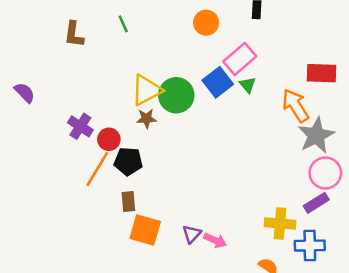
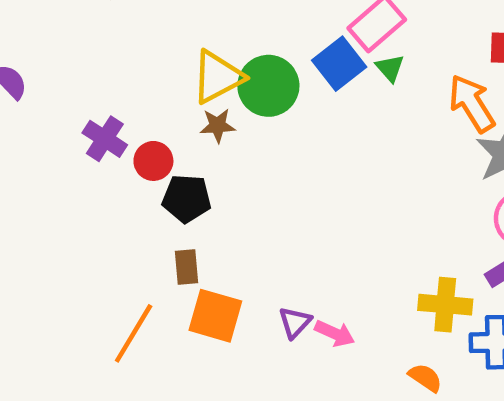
orange line: (97, 169) -> (134, 333), moved

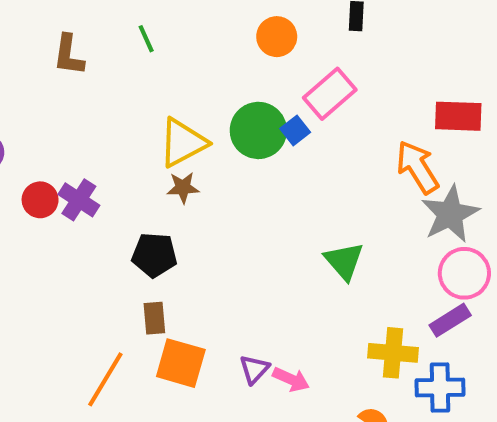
blue square: (339, 64) -> (295, 130), size x0.6
green triangle: (390, 68) -> (344, 261), moved, size x1.5
green circle: (268, 86) -> (258, 130), moved
red circle: (153, 161) -> (40, 200), moved

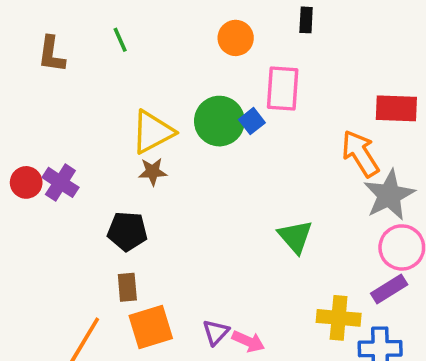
pink rectangle: (330, 94) -> (283, 89), turned -45
orange square: (181, 363) -> (151, 327), turned -33

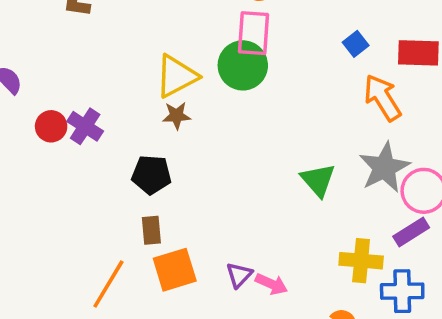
pink rectangle: (283, 89) -> (254, 33), moved
blue square: (252, 121) -> (356, 44), moved
gray star: (389, 195) -> (384, 168), moved

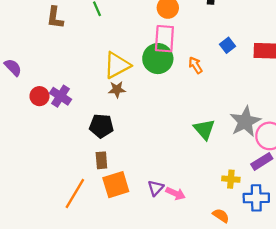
orange arrow: (383, 98) -> (195, 65), moved, size x0.6
yellow cross: (361, 261) -> (231, 179), size x0.7

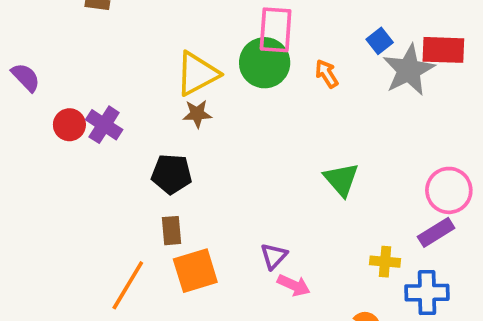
gray star: (245, 122) -> (409, 70), moved
purple triangle: (156, 188) -> (274, 256), moved

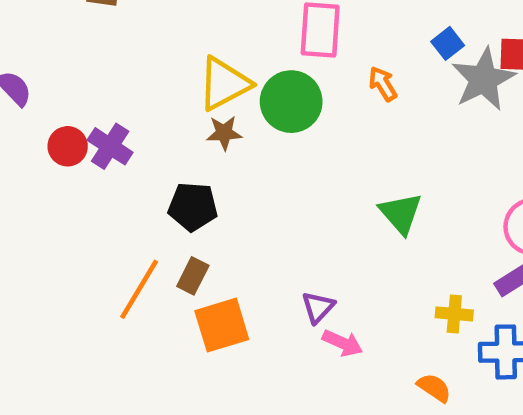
green circle: (265, 63) -> (291, 102), moved
brown rectangle: (172, 231) -> (193, 276), turned 32
orange line: (128, 285) -> (139, 289), moved

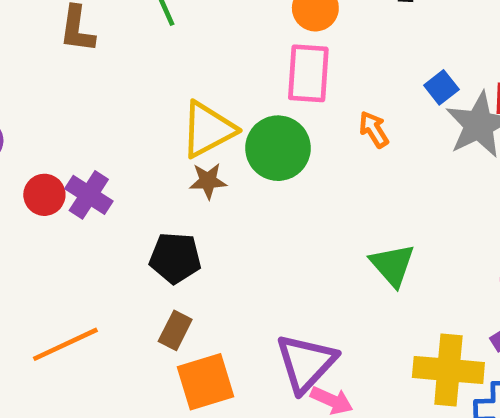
orange line: (139, 289) -> (65, 344), moved, turned 34
purple triangle: (318, 307) -> (306, 363), size x1.8
yellow cross: (454, 314) -> (448, 370), size x1.8

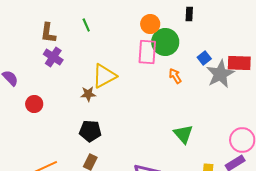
green circle: (278, 148) -> (165, 42), moved
brown star: (208, 181) -> (88, 94), moved
purple cross: (89, 195) -> (53, 57), moved

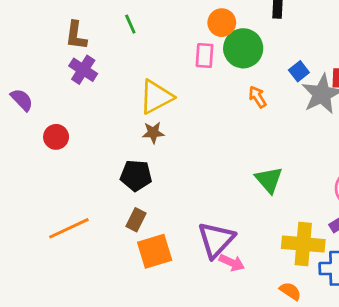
pink rectangle: (147, 52) -> (205, 55), moved, size x0.7
brown star: (88, 94) -> (153, 133), moved

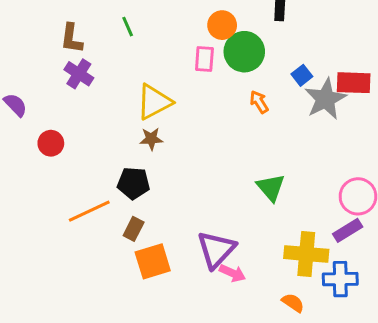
orange line: (69, 228) -> (89, 211), moved

